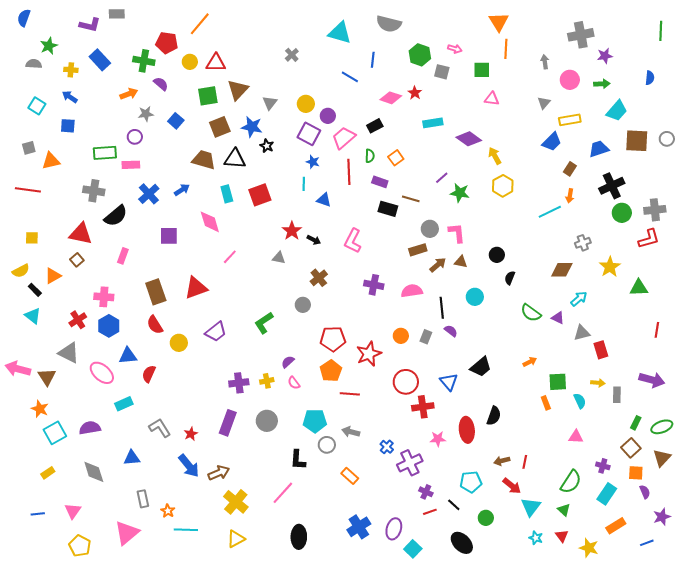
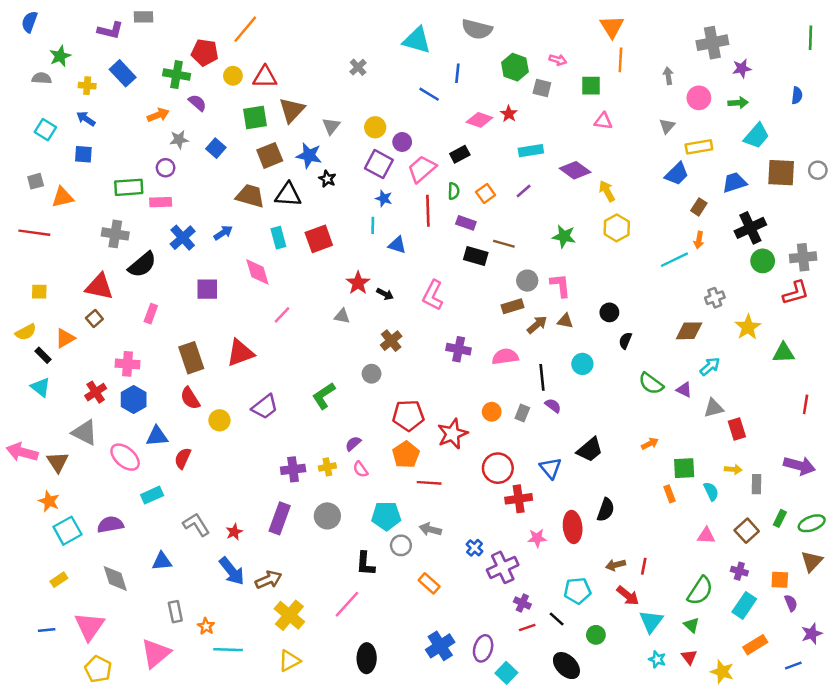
purple line: (442, 178) -> (524, 191), moved
brown square: (631, 448) -> (747, 531), moved
pink triangle: (73, 511) -> (90, 626), size x1.5

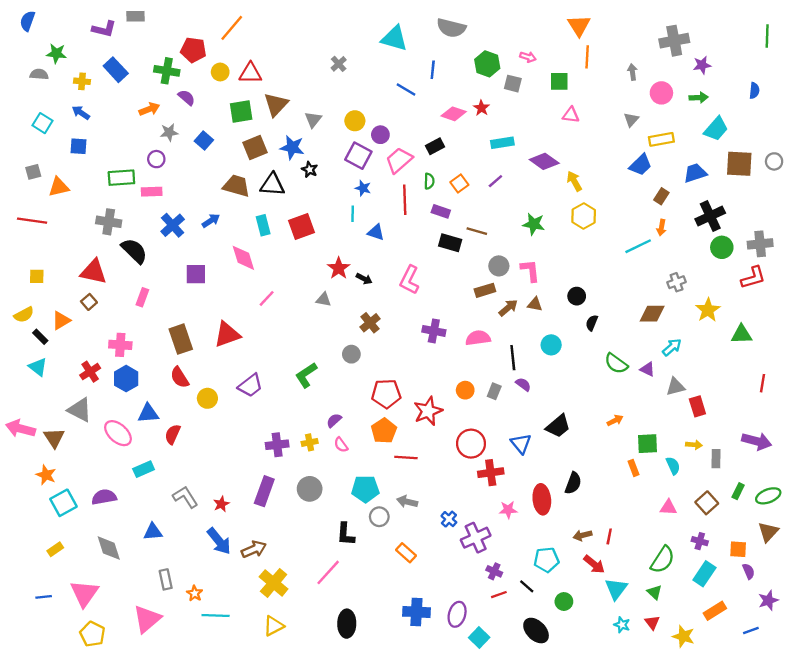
green star: (60, 56) -> (56, 53), turned 30
black semicircle: (142, 265) -> (134, 251), turned -96
blue cross: (440, 646) -> (416, 612), turned 36

